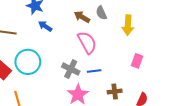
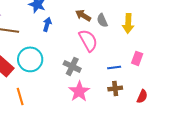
gray semicircle: (101, 13) -> (102, 20), moved
blue arrow: (45, 26) -> (47, 24), turned 72
blue line: (94, 71) -> (114, 67), moved

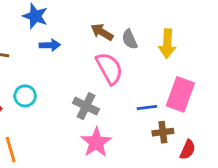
blue arrow: (47, 24) -> (50, 45), turned 72
pink rectangle: (137, 58) -> (180, 94), size x1.6
cyan circle: (30, 59) -> (25, 96), size x0.6
brown cross: (115, 88) -> (163, 132), moved

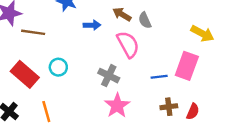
yellow arrow: (167, 44) -> (202, 34), moved, turned -65
blue arrow: (50, 45) -> (92, 25), moved
brown cross: (163, 132) -> (169, 107), moved

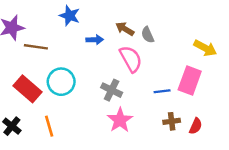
cyan circle: (58, 67) -> (61, 82), size x1.5

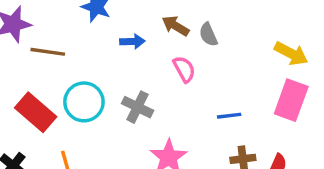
pink semicircle: (131, 59) -> (184, 69), size x0.7
pink rectangle: (190, 80) -> (291, 100), moved
gray cross: (112, 90) -> (138, 107), moved

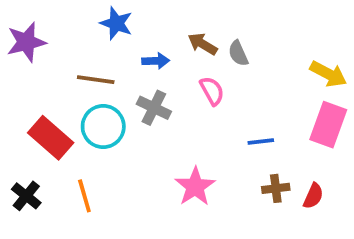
brown line: (48, 52) -> (96, 80), moved
gray cross: (138, 107) -> (154, 108), moved

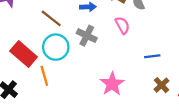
brown line: (96, 80) -> (51, 18), turned 30
brown cross: (276, 188) -> (161, 85), turned -35
orange line: (84, 196) -> (44, 76), moved

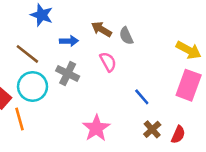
blue line: (152, 56) -> (142, 97), turned 56

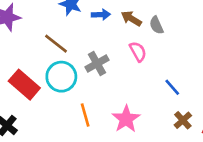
blue arrow: (69, 41) -> (101, 15), moved
gray cross: (68, 73) -> (97, 63), turned 35
orange line: (20, 119) -> (85, 115), moved

